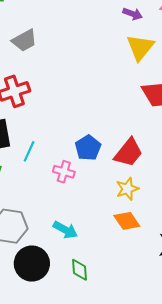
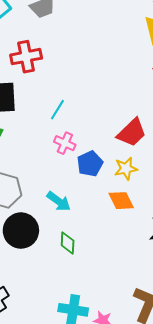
blue pentagon: (88, 148) -> (90, 164), moved
cyan line: (29, 151) -> (57, 110), moved

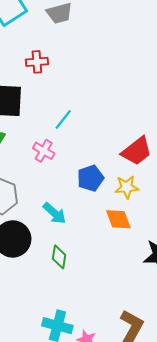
red cross: (26, 57) -> (37, 62), size x0.7
pink cross: (65, 143) -> (44, 151), moved

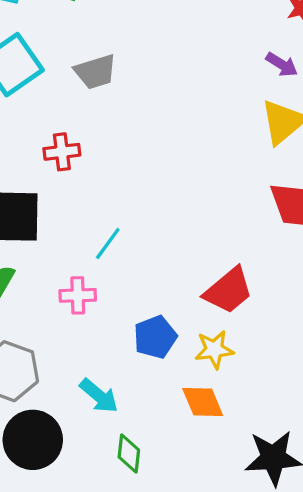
pink cross: (44, 151) -> (78, 295), turned -30
green diamond: (59, 257) -> (129, 453), moved

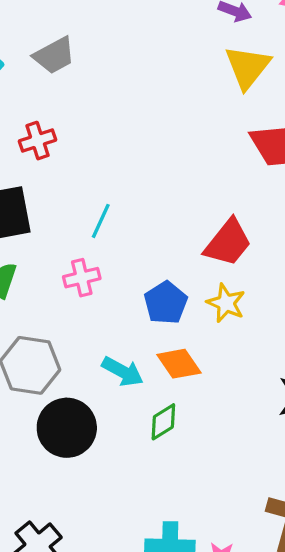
yellow star: (214, 349) -> (226, 303), turned -30
orange diamond: (203, 402) -> (179, 364), moved
green diamond: (129, 453) -> (163, 422), turned 63

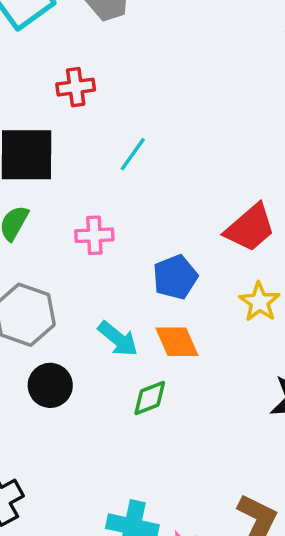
cyan line: (101, 221) -> (133, 154), moved
yellow star: (226, 303) -> (259, 302), moved
black circle: (67, 428) -> (50, 385), size x0.7

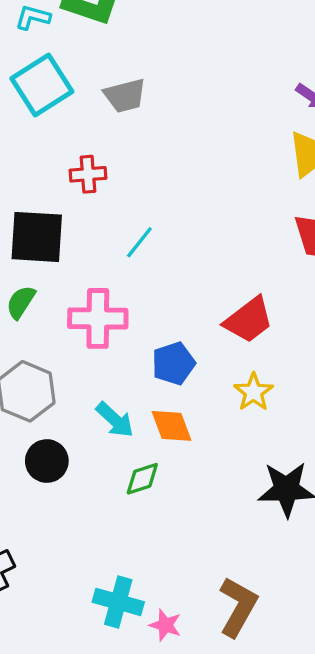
pink cross: (94, 235) -> (98, 318), size x1.6

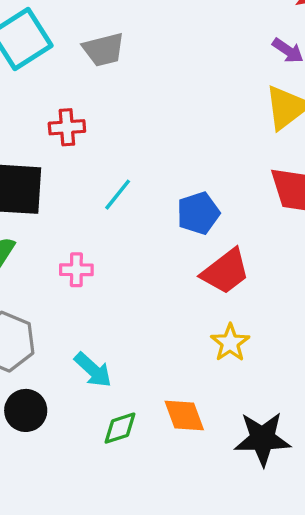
pink cross: (98, 318) -> (76, 270), size x0.6
blue pentagon: (173, 363) -> (198, 213), moved
orange diamond: (171, 426) -> (184, 415), moved

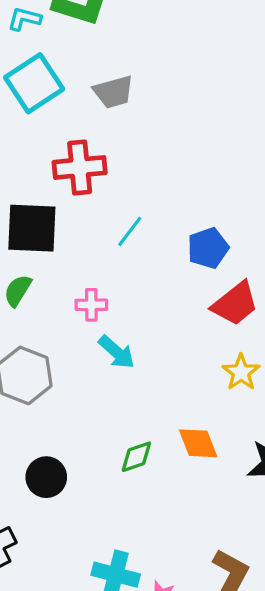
red cross: (67, 127) -> (80, 167), size x1.5
cyan arrow: (93, 370) -> (117, 352), moved
black circle: (26, 410) -> (46, 477), moved

